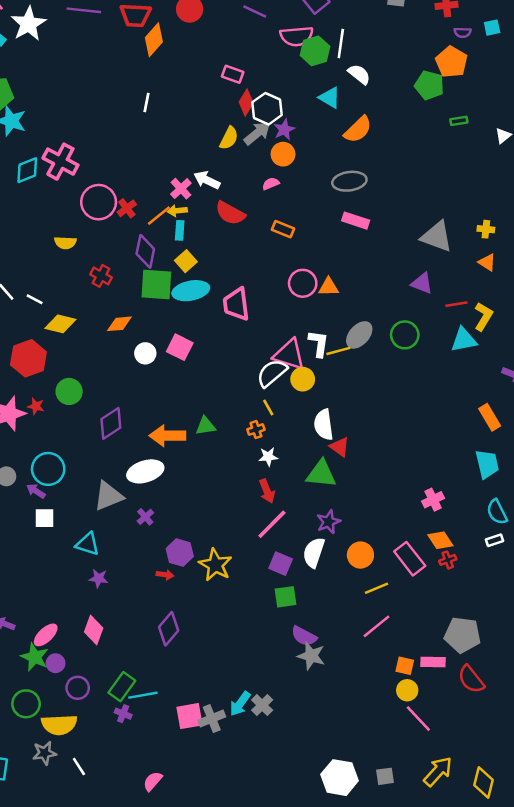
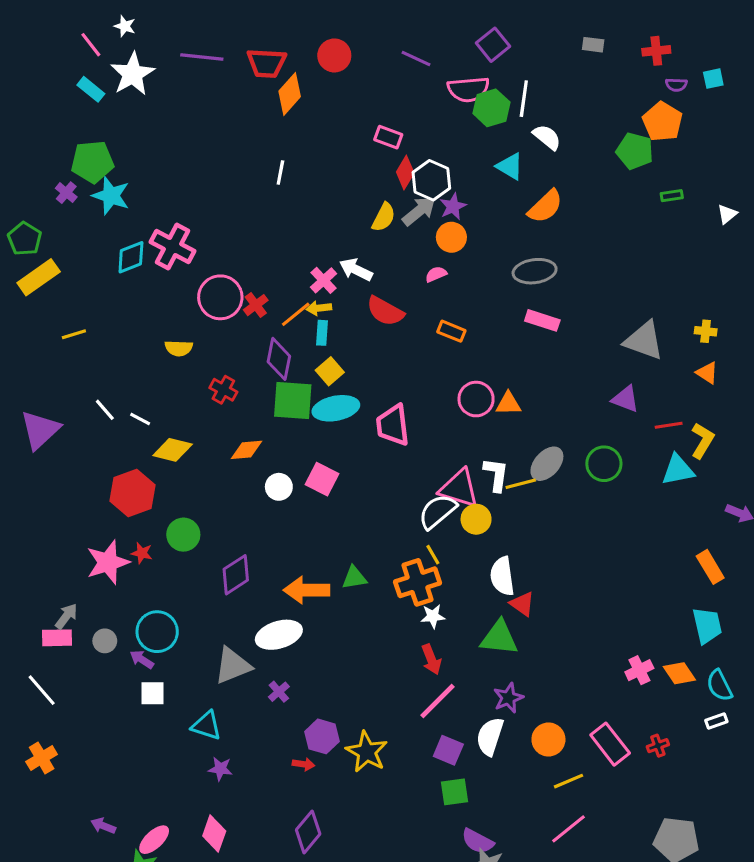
orange cross: (256, 430) -> (418, 582), size x2.0
orange diamond: (440, 540) -> (679, 673), moved

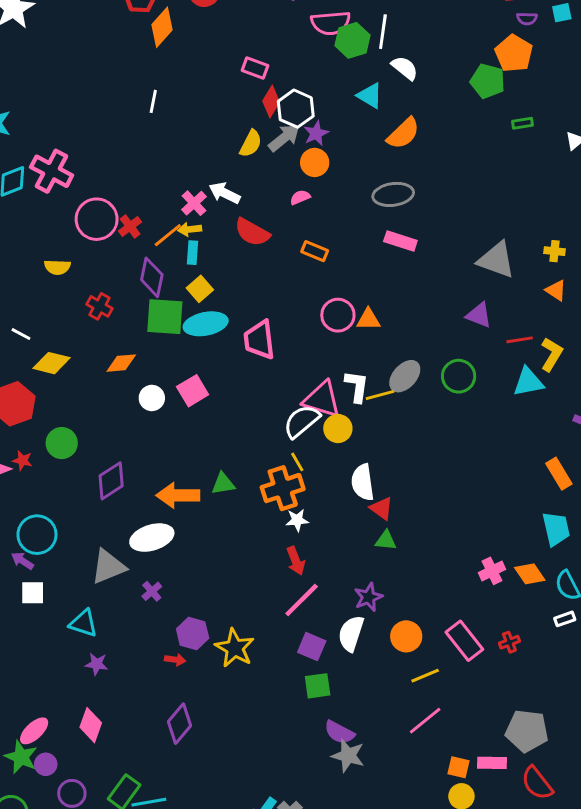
pink square: (322, 479) -> (193, 391), turned 32
green triangle: (499, 638) -> (386, 540), moved, size x0.6

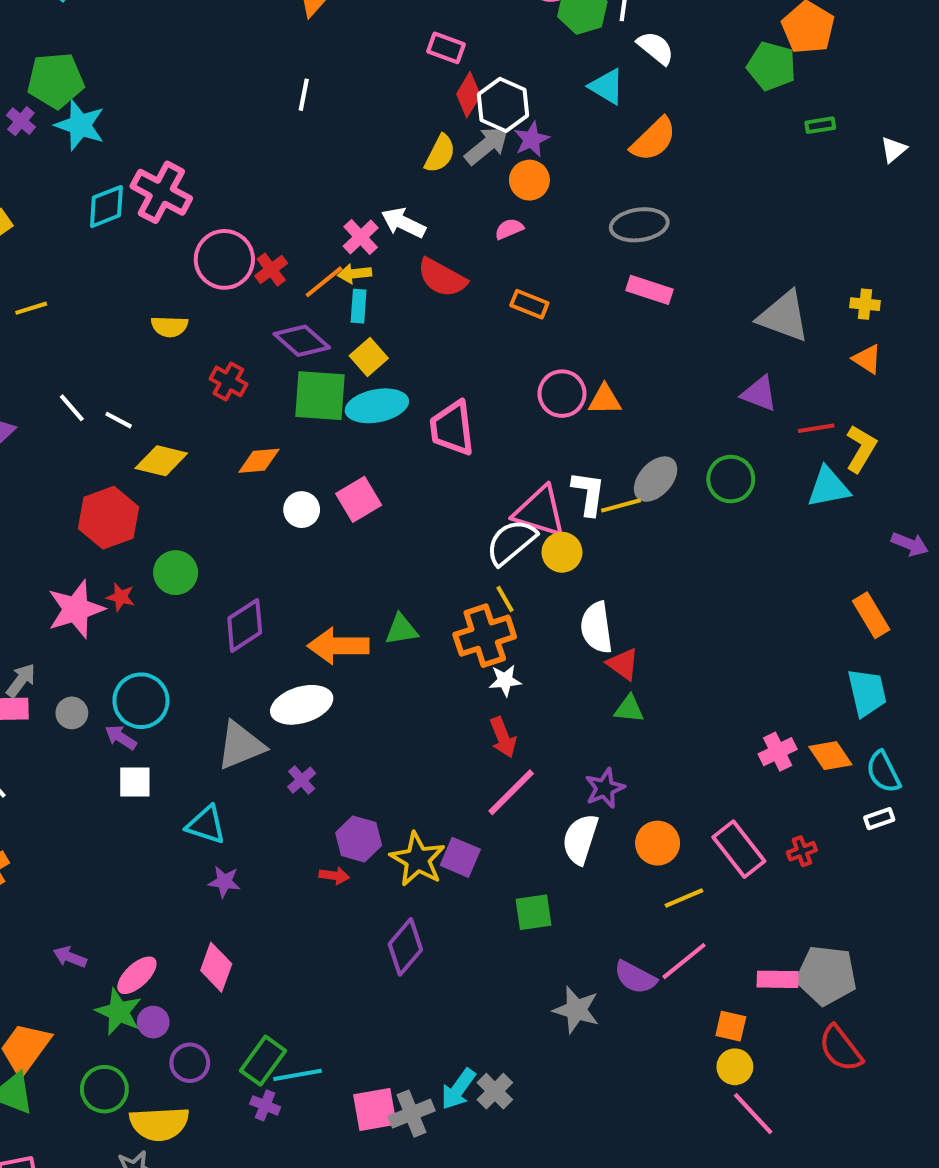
purple diamond: (152, 277) -> (302, 341), turned -60
purple square: (312, 647) -> (460, 857), moved
purple diamond: (179, 724) -> (405, 947), moved
purple semicircle: (339, 732) -> (635, 977), moved
pink rectangle: (492, 763) -> (778, 979), moved

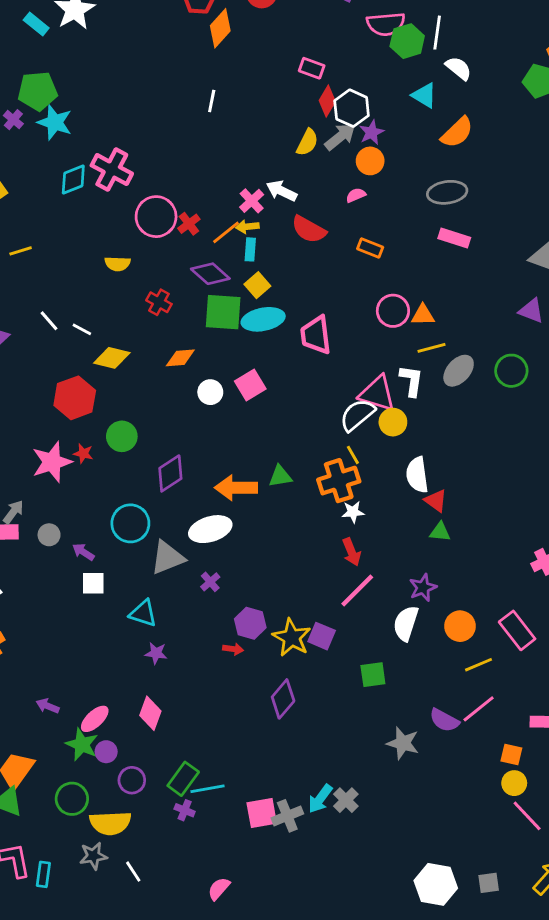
yellow line: (621, 505) -> (431, 348), moved
cyan circle: (141, 701) -> (130, 523), moved

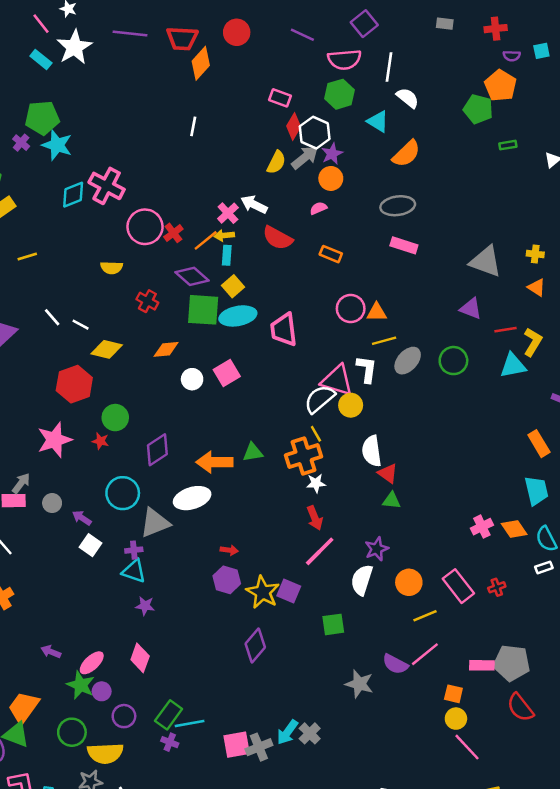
green hexagon: (407, 41) -> (339, 94), moved
red star: (83, 453) -> (100, 441), moved
purple cross: (210, 582) -> (134, 550), moved, turned 35
white square: (93, 583) -> (90, 545), turned 35
red arrow: (233, 649) -> (229, 550), moved

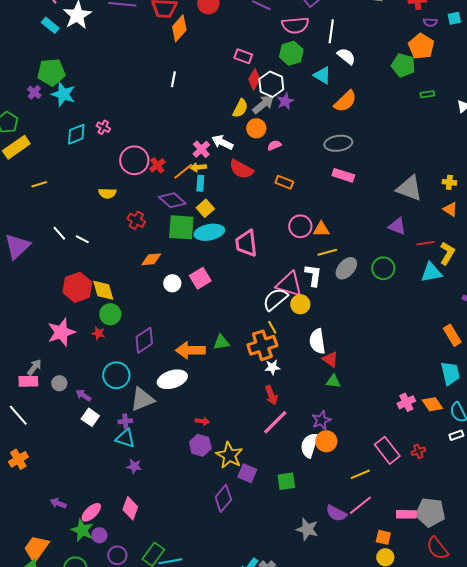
orange circle: (331, 178) -> (256, 128), moved
pink cross: (107, 186) -> (103, 127), size x0.5
yellow diamond: (107, 349) -> (103, 290), moved, turned 60
orange circle: (409, 582) -> (326, 441), moved
purple square: (289, 591) -> (247, 473), moved

